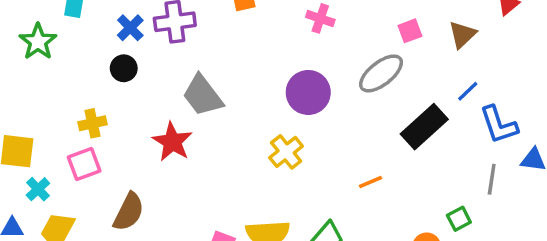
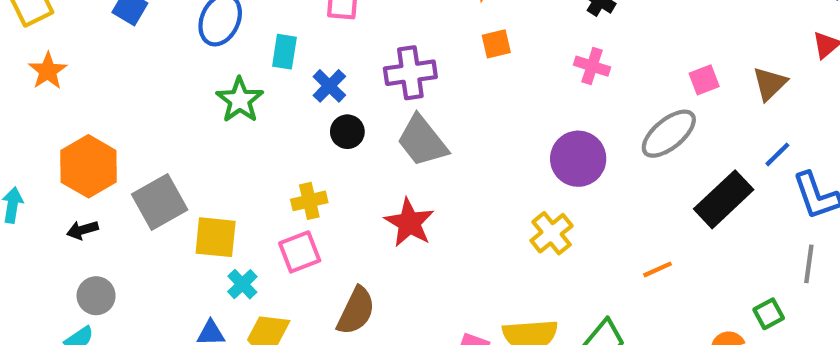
blue cross: (130, 28) -> (329, 86), moved
gray trapezoid: (203, 96) -> (422, 141), moved

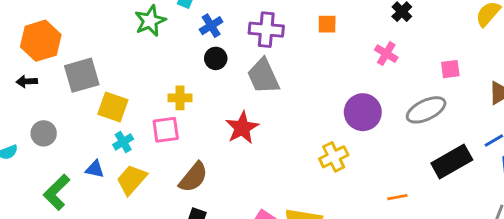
pink square: (704, 80) -> (450, 69), moved
gray circle: (96, 296) -> (44, 133), moved

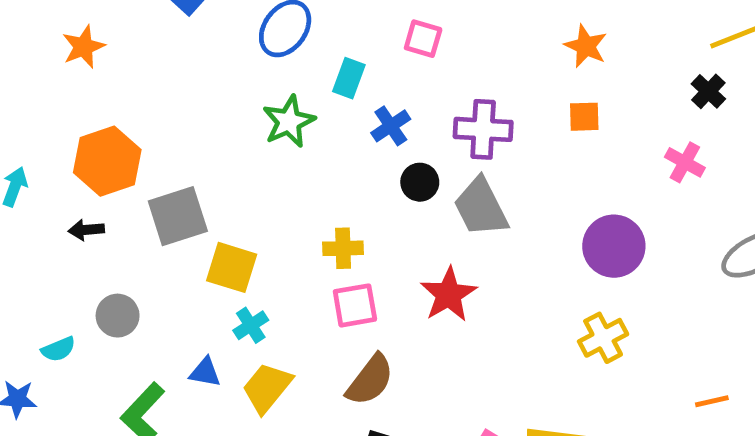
black circle: (216, 58) -> (420, 182), moved
purple circle: (363, 112) -> (614, 246), moved
pink square: (166, 130) -> (355, 305), moved

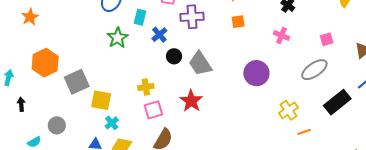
purple cross: (483, 129) -> (192, 17), moved
black arrow: (86, 230) -> (21, 104), moved, turned 96
yellow cross: (603, 338) -> (288, 110), moved

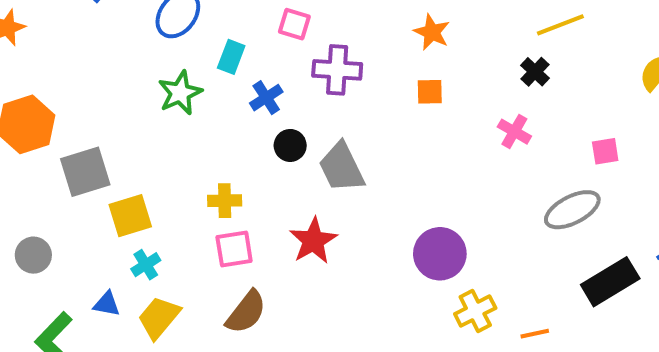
purple circle: (256, 73) -> (440, 254), moved
yellow square: (101, 100) -> (130, 216), turned -35
yellow cross: (288, 110) -> (475, 311), moved

